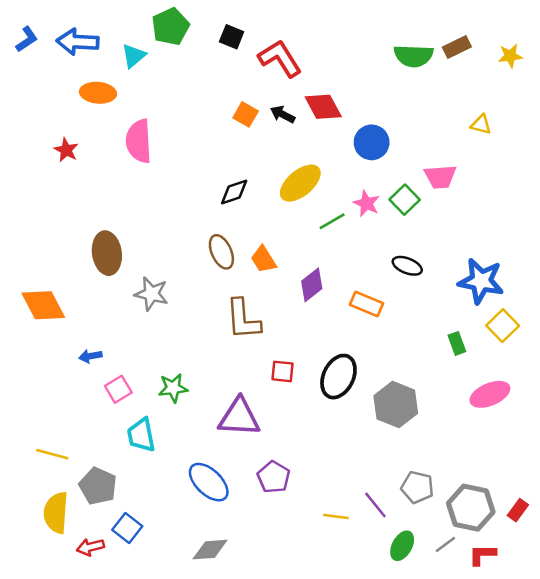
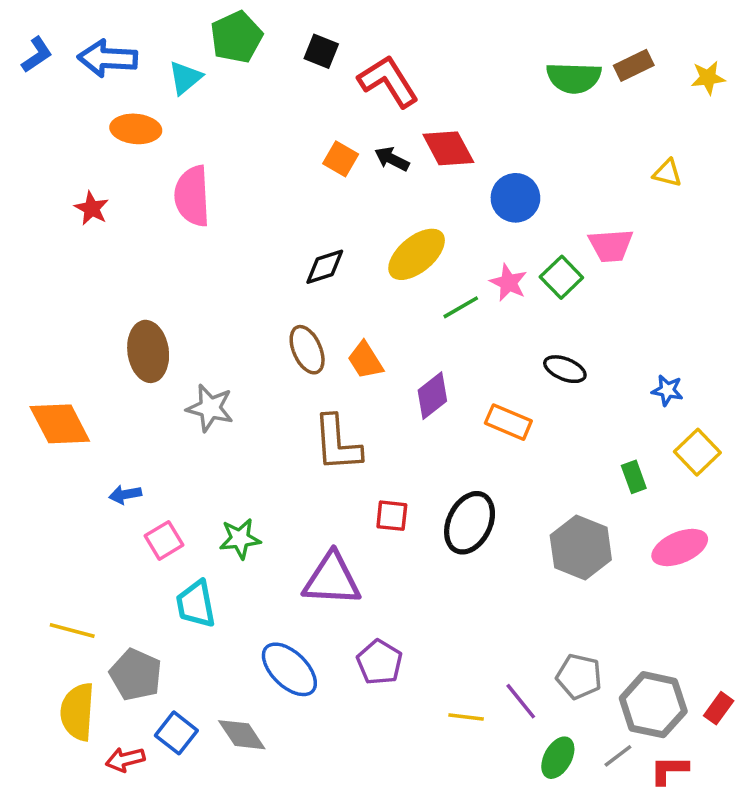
blue star: (481, 281) -> (667, 390), size x0.5
gray hexagon: (396, 405) -> (581, 547), moved
gray diamond: (210, 550) -> (242, 735), moved, turned 60

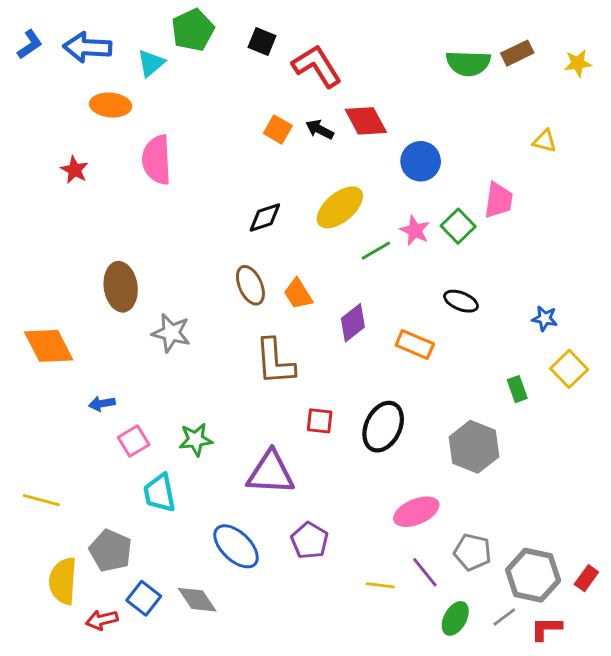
pink trapezoid: (611, 245) -> (498, 200), turned -78
pink ellipse: (680, 547) -> (416, 512), moved
yellow line: (72, 630) -> (41, 500), moved

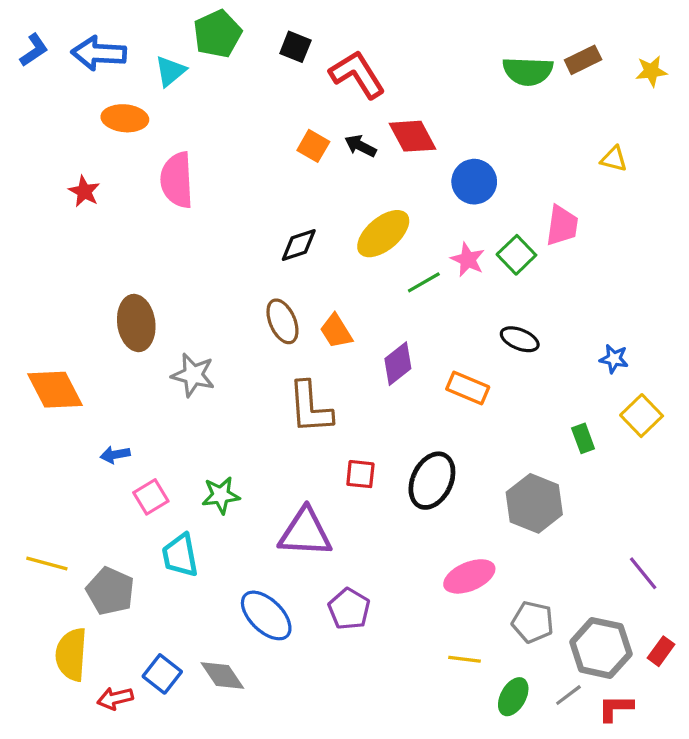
gray pentagon: (111, 551) -> (110, 591), moved
purple line: (425, 572) -> (643, 573), moved
yellow line: (380, 585) -> (464, 659), moved

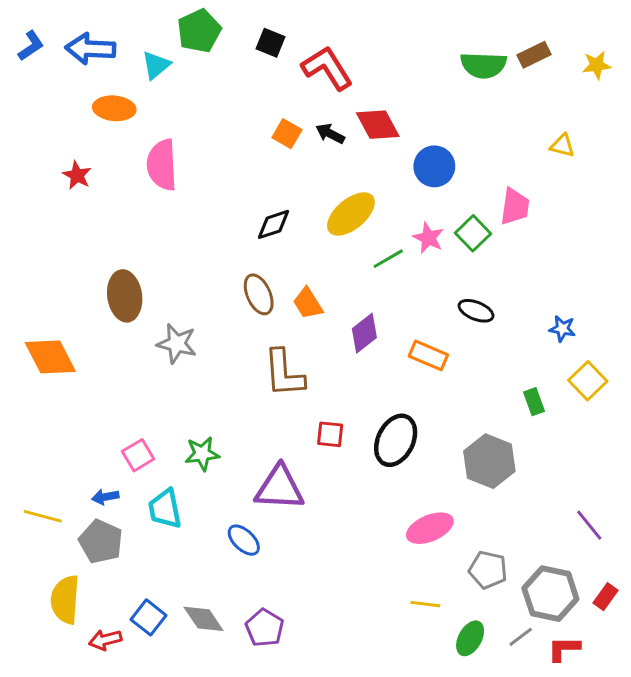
blue arrow: (115, 455) -> (105, 497), moved
purple pentagon: (349, 609) -> (265, 628), moved
blue ellipse: (266, 615) -> (244, 540), moved, size x0.7

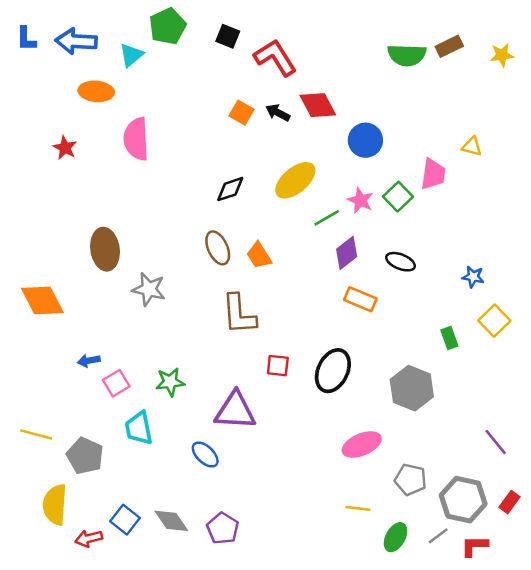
blue L-shape: (31, 46) -> (26, 39), turned 124
yellow triangle: (562, 146) -> (472, 146), moved
purple diamond: (364, 333) -> (347, 253), moved
blue arrow: (105, 497) -> (89, 361), moved

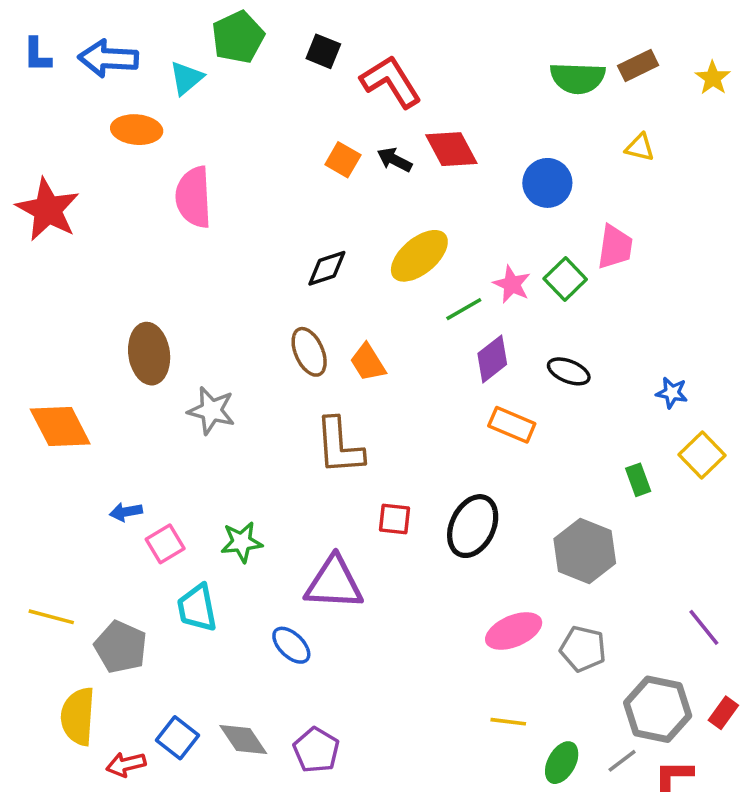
yellow star: (502, 55) -> (713, 78), turned -30
blue circle: (365, 140) -> (547, 183), moved
yellow triangle: (472, 146) -> (640, 147), moved
red star: (65, 148) -> (48, 210), moved, size x1.8
gray pentagon: (411, 480) -> (583, 649), moved

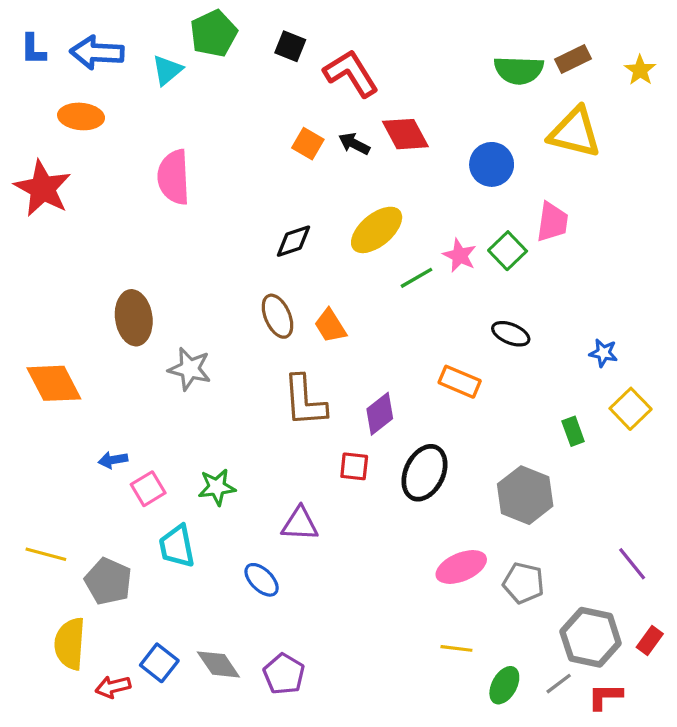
orange ellipse: (137, 130) -> (81, 116), moved
yellow triangle: (640, 147) -> (575, 132), size x2.0
purple diamond: (492, 359) -> (380, 414), moved
purple triangle: (334, 583) -> (300, 524), size x0.7

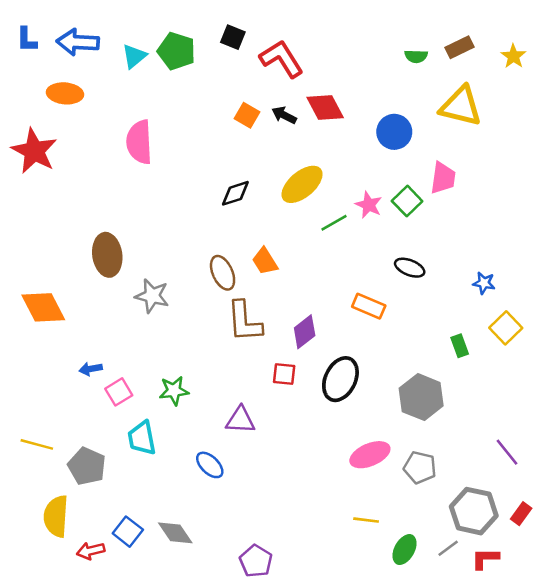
green pentagon: (214, 33) -> (176, 51), moved, turned -30
green semicircle: (519, 70) -> (416, 56), size x0.6
brown ellipse: (278, 316) -> (223, 273), moved
purple pentagon: (284, 674) -> (256, 561), moved

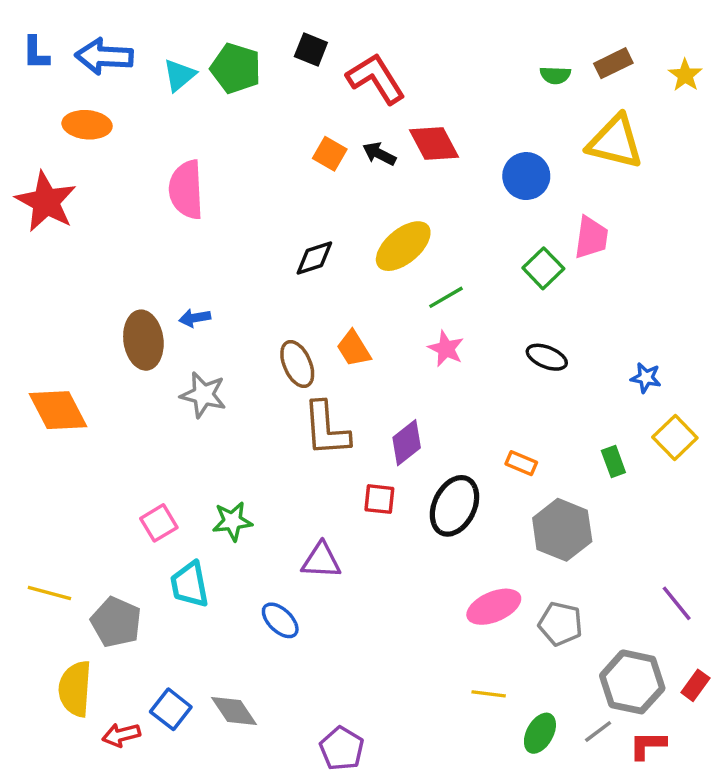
pink star: (369, 205) -> (446, 349), moved
orange rectangle: (369, 306) -> (521, 463), moved, size x0.7
blue arrow: (91, 369) -> (195, 318), moved

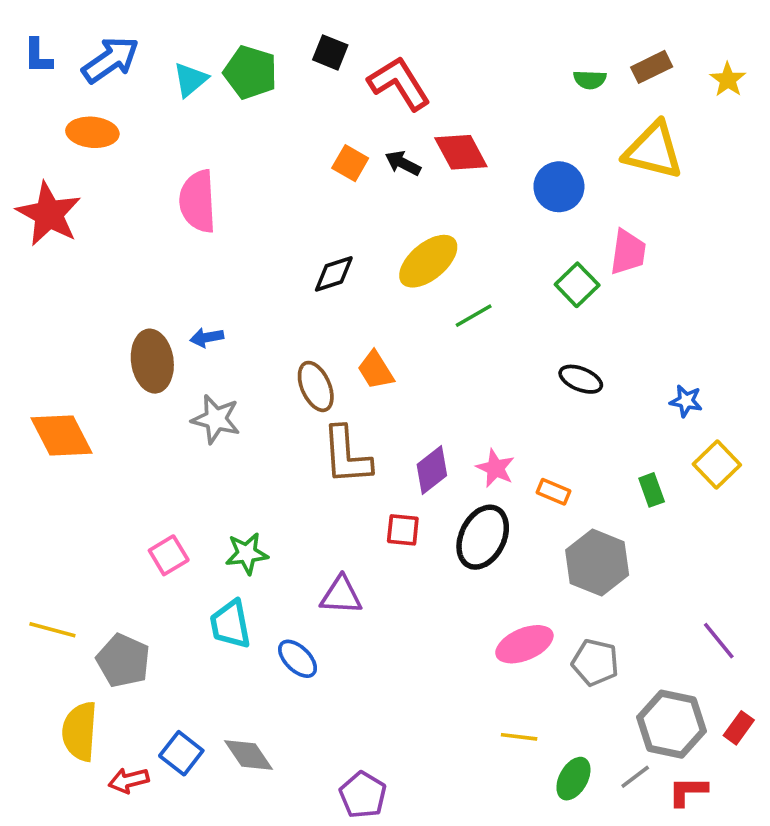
blue arrow: (104, 56) -> (111, 60), turned 142
pink star: (446, 349) -> (495, 468), moved
cyan trapezoid: (190, 584) -> (230, 624), moved

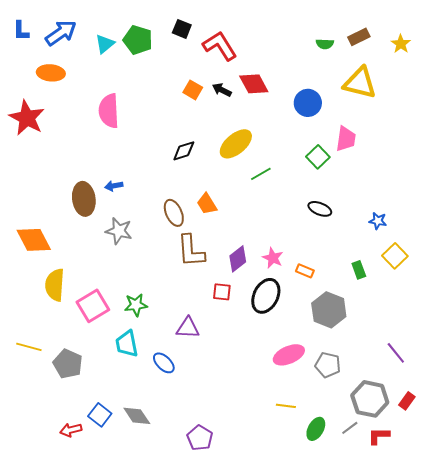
pink square: (169, 555) -> (93, 306), size x1.5
yellow semicircle: (80, 731) -> (55, 285), moved

